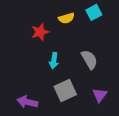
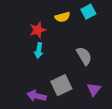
cyan arrow: (54, 61) -> (39, 51), moved
purple arrow: (27, 102) -> (37, 96), moved

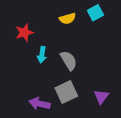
red star: (38, 30) -> (24, 33), moved
gray semicircle: (84, 56) -> (69, 61), moved

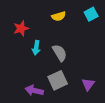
cyan square: (95, 13) -> (91, 14), moved

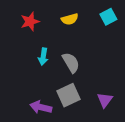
red star: (21, 28) -> (30, 22), moved

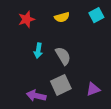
purple triangle: (105, 100) -> (93, 89), turned 32

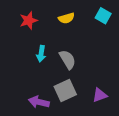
cyan square: (96, 15) -> (103, 16), turned -32

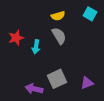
red star: (29, 20) -> (16, 38), moved
gray semicircle: (68, 59) -> (59, 36), moved

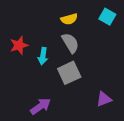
gray square: (57, 79) -> (69, 73), moved
purple arrow: (34, 89) -> (40, 106), turned 132

